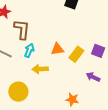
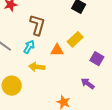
brown L-shape: (22, 29) -> (37, 25), moved
yellow rectangle: (76, 54) -> (75, 39), moved

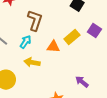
purple square: (97, 59) -> (94, 30), moved

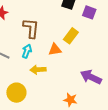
purple square: (94, 30) -> (89, 12), moved
purple arrow: (82, 82) -> (91, 77), size x1.5

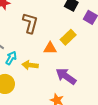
cyan arrow: (27, 51) -> (11, 58), moved
purple arrow: (91, 77) -> (66, 76), moved

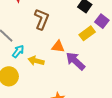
yellow rectangle: (68, 37) -> (87, 33), moved
purple arrow: (66, 76) -> (75, 61), moved

